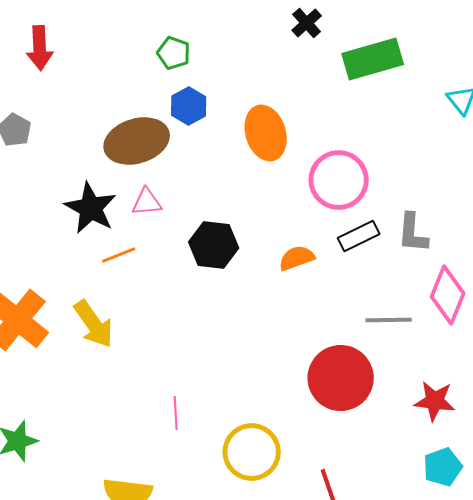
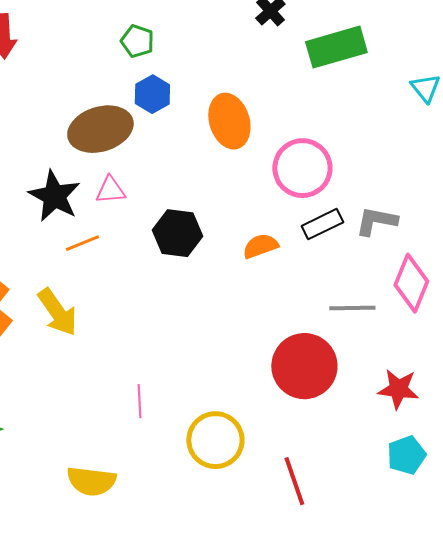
gray L-shape: (413, 233) -> (376, 221), turned 96

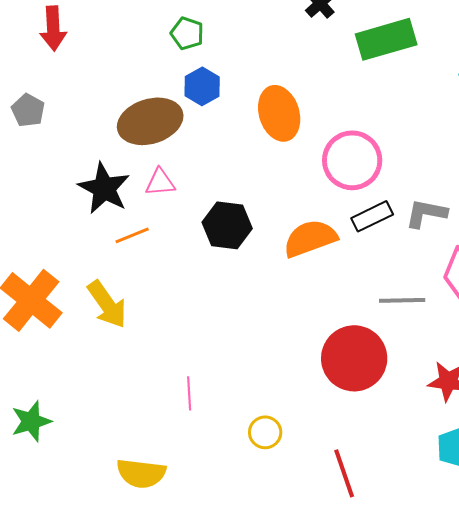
orange semicircle: (260, 246) -> (310, 238), size x1.5
yellow circle: (215, 440) -> (265, 432), size x0.6

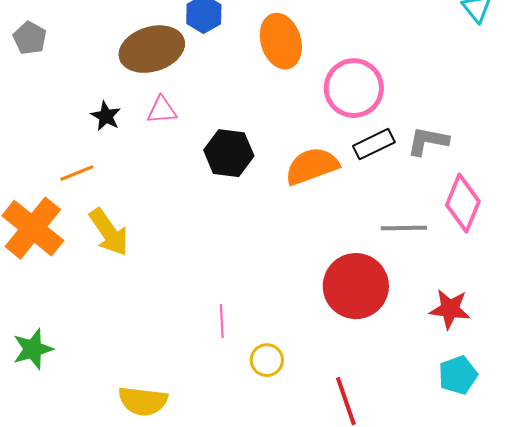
black star: (104, 188) -> (106, 116), size x0.6
orange line: (132, 235) -> (77, 173), moved
pink line: (189, 393) -> (222, 321), moved

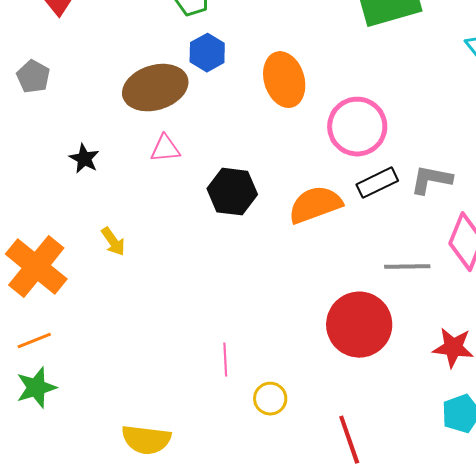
black star: (106, 116) -> (84, 159), moved
orange line: (77, 173) -> (34, 341), moved
yellow arrow: (109, 232) -> (113, 242), moved, size x0.6

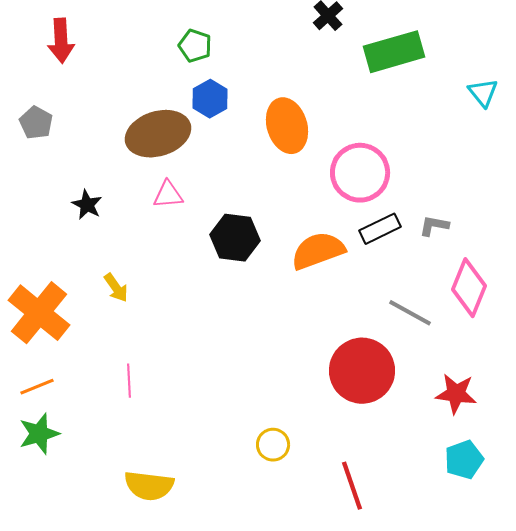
gray L-shape: (431, 180) -> (434, 226), size x0.7
gray line: (407, 267) -> (410, 313), turned 30
pink line: (225, 360) -> (129, 381), moved

